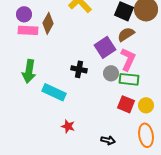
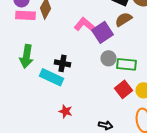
pink L-shape: (128, 59) -> (86, 25), moved, turned -75
black cross: (79, 69) -> (62, 63), moved
red square: (126, 104) -> (124, 89), turned 30

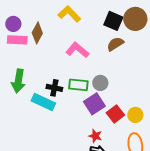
purple square: (102, 32) -> (94, 104), moved
green rectangle: (126, 64) -> (78, 85), moved
red star: (66, 111) -> (95, 136), moved

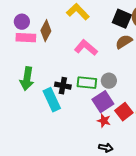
cyan rectangle: (43, 102) -> (52, 100), turned 40
red star: (95, 136) -> (104, 121), moved

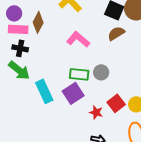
green arrow: (27, 79) -> (19, 70), turned -60
black cross: (63, 86) -> (20, 48), moved
purple square: (103, 102) -> (73, 93), moved

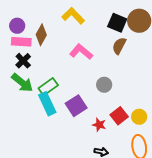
brown semicircle: (116, 33) -> (119, 46), turned -30
black cross: (20, 48) -> (23, 61), turned 35
green rectangle: (79, 74) -> (48, 87), moved, turned -42

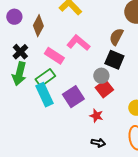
black square: (117, 23) -> (114, 60), moved
pink rectangle: (21, 42) -> (54, 56), moved, turned 30
green arrow: (22, 83) -> (19, 74), turned 65
red square: (119, 116) -> (104, 89), moved

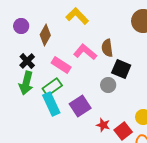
brown semicircle: (116, 37) -> (107, 48), moved, turned -36
red square: (104, 89) -> (123, 131), moved

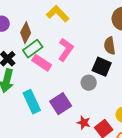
brown semicircle: (107, 48) -> (110, 46), moved
pink L-shape: (85, 52) -> (66, 50), turned 85
green rectangle: (52, 87) -> (33, 49), moved

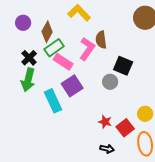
brown semicircle: (110, 46) -> (101, 40), moved
purple square: (61, 104) -> (72, 86), moved

